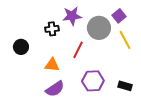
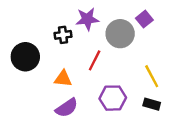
yellow line: (125, 40) -> (152, 76), moved
black circle: (21, 47) -> (25, 57), size x1.5

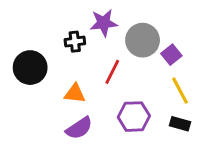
purple square: (144, 19) -> (171, 55), moved

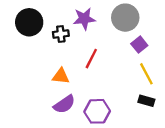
gray circle: (143, 40) -> (125, 18), moved
black circle: (30, 68) -> (29, 22), moved
purple hexagon: (134, 117) -> (97, 111), moved

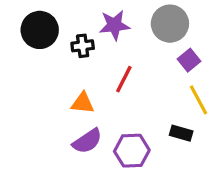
black rectangle: (146, 101) -> (181, 133), moved

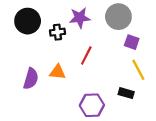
purple square: (189, 60) -> (132, 42), turned -32
purple semicircle: (87, 141) -> (31, 79), moved, turned -40

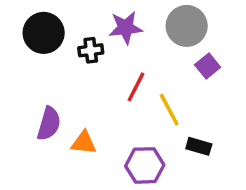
purple square: (132, 42) -> (208, 66), turned 32
yellow line: (138, 70) -> (169, 110), moved
orange triangle: (57, 72) -> (84, 143), moved

